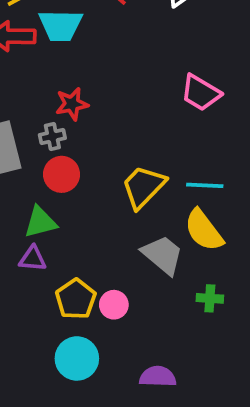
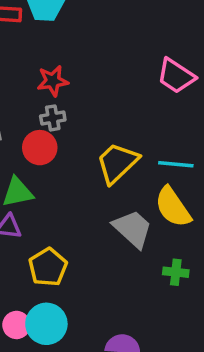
gray cross: (52, 137) -> (53, 118), moved
pink circle: (114, 305) -> (16, 325), moved

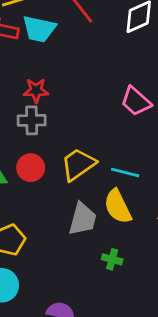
gray cross: (53, 118) -> (32, 120), size x1.4
red circle: (40, 148) -> (31, 168), moved
gray trapezoid: (133, 229) -> (83, 219), turned 54

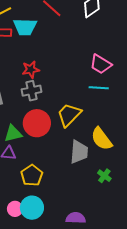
red circle: (31, 168) -> (37, 123), size x1.4
cyan line: (125, 172) -> (99, 88), moved
green cross: (112, 259) -> (104, 176), turned 32

